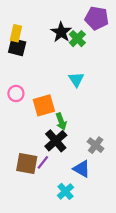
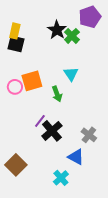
purple pentagon: (97, 18) -> (90, 17), turned -30
orange square: (44, 105) -> (32, 81), moved
green arrow: (61, 121) -> (57, 94), moved
purple line: (43, 162) -> (40, 121), moved
brown square: (27, 163) -> (16, 165), moved, turned 35

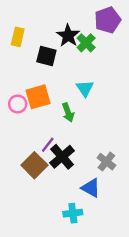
black square: (16, 44) -> (46, 56), moved
brown square: (16, 165) -> (34, 165), moved
cyan cross: (61, 178) -> (73, 213), turned 35

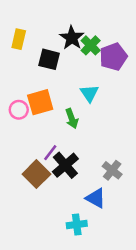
purple pentagon: (108, 20) -> (113, 57), moved

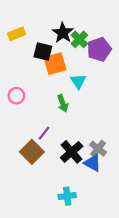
yellow rectangle: (19, 39) -> (16, 34), turned 56
orange square: (40, 102) -> (55, 64), moved
black cross: (65, 165) -> (72, 152), moved
blue triangle: (96, 198) -> (93, 163), moved

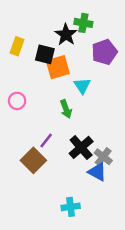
yellow rectangle: (16, 34) -> (17, 46), moved, turned -49
green cross: (79, 39) -> (83, 23), moved, turned -35
black cross: (72, 152) -> (81, 147), moved

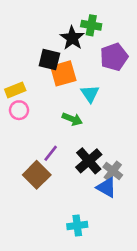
yellow rectangle: (17, 46) -> (15, 90), moved, turned 48
green arrow: (66, 109) -> (72, 119), turned -48

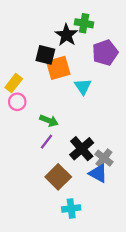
yellow rectangle: (15, 90) -> (14, 83), turned -30
green arrow: (72, 119) -> (49, 121), moved
brown square: (37, 175) -> (58, 177), moved

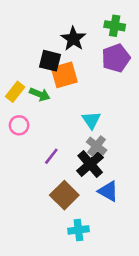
green cross: (84, 23) -> (115, 26), moved
cyan triangle: (83, 87) -> (91, 120), moved
pink circle: (17, 102) -> (19, 125), moved
green arrow: (49, 121) -> (40, 94), moved
gray cross: (104, 158) -> (97, 146), moved

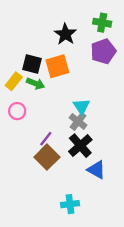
black square: (50, 61) -> (32, 64), moved
gray cross: (97, 146) -> (78, 121), moved
brown square: (64, 195) -> (47, 157), moved

